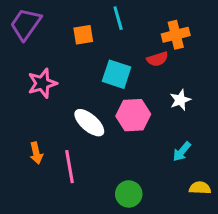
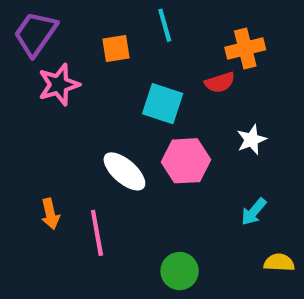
pink star: (42, 83) -> (59, 85), moved

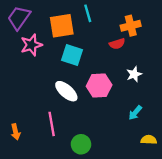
orange square: (116, 49) -> (62, 26), size x1.6
cyan square: (163, 104) -> (72, 55), moved
orange arrow: (50, 214) -> (16, 132), moved
green circle: (180, 271) -> (81, 144), moved

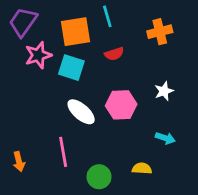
red semicircle: (117, 44) -> (114, 54), moved
cyan square: (72, 55) -> (71, 68), moved
cyan arrow: (135, 113) -> (165, 138), turned -112
yellow semicircle: (149, 140) -> (142, 168), moved

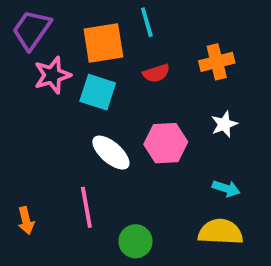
orange cross: (160, 32) -> (217, 62), moved
yellow semicircle: (142, 168) -> (220, 232), moved, size x1.6

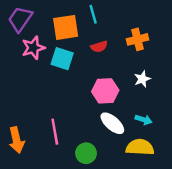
white ellipse: (111, 153) -> (112, 123), moved
orange arrow: (26, 221) -> (16, 140), size x1.5

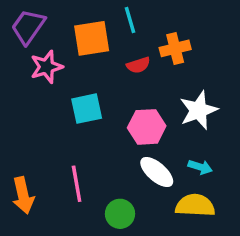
orange cross: (138, 39) -> (175, 48), moved
cyan square: (62, 59) -> (87, 109), moved, turned -30
white star: (142, 79) -> (199, 110), size x1.6

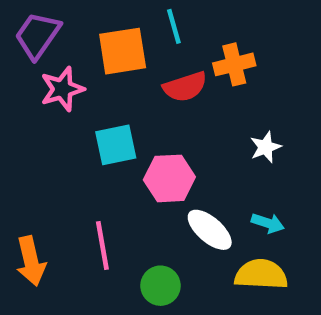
red semicircle: (138, 65) -> (185, 87), size x1.4
white star: (199, 110) -> (266, 147), size x0.6
pink hexagon: (147, 127) -> (169, 178), moved

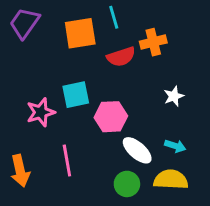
pink star: (62, 89) -> (41, 112), moved
green circle: (160, 286) -> (127, 184), moved

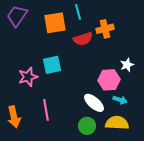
white star: (174, 96) -> (127, 65), moved
pink hexagon: (111, 117) -> (109, 80), moved

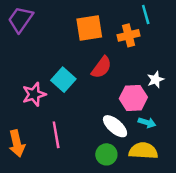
cyan line: (78, 12) -> (146, 15), moved
orange square: (55, 23) -> (89, 28), moved
red semicircle: (83, 39) -> (102, 67), moved, turned -36
cyan square: (52, 65) -> (63, 80), turned -36

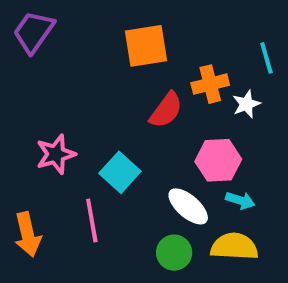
cyan line: (146, 15) -> (266, 58), moved
orange cross: (129, 35) -> (210, 84), moved
cyan square: (63, 80) -> (120, 172), moved
white star: (156, 80) -> (246, 104), moved

